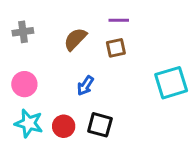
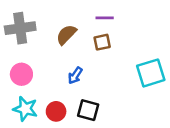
gray cross: (23, 32) -> (20, 28), size x1.6

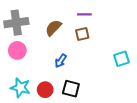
cyan square: (151, 73) -> (121, 59), size x0.7
pink circle: (21, 74) -> (17, 50), moved

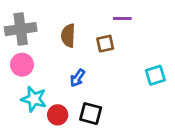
purple line: (84, 14) -> (122, 18), moved
brown semicircle: (53, 28) -> (68, 36), turned -42
cyan star: (20, 88) -> (34, 99), moved

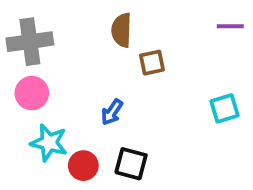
purple line: (122, 18) -> (230, 26), moved
brown semicircle: (68, 36) -> (121, 30), moved

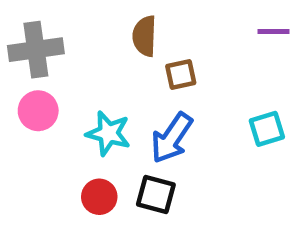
blue arrow: (112, 112) -> (172, 138), moved, size x1.6
cyan star: (49, 143) -> (108, 133), moved

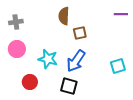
gray cross: (36, 50) -> (16, 22), size x0.6
cyan square: (267, 129) -> (118, 66), moved
red circle: (99, 197) -> (30, 82), moved

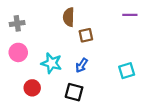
blue arrow: (76, 61) -> (82, 65), size x0.6

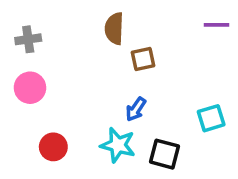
cyan star: (52, 63) -> (118, 145), moved
black square: (74, 92) -> (164, 154), moved

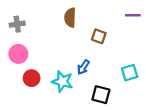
brown square: (143, 59) -> (99, 36), moved, turned 32
cyan star: (118, 145) -> (62, 81), moved
red circle: (53, 147) -> (32, 78), moved

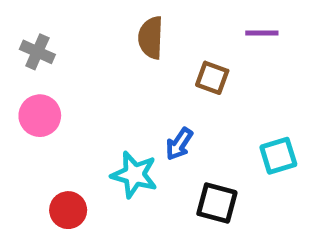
purple line: (133, 15) -> (262, 33), moved
gray cross: (17, 24) -> (37, 52), turned 32
red circle: (32, 78) -> (68, 210), moved

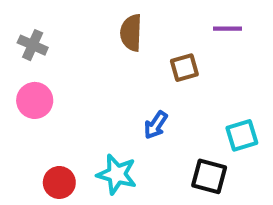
brown square: (212, 78) -> (184, 68), turned -36
cyan star: (134, 175) -> (117, 174), moved
black square: (217, 203) -> (209, 176), moved

